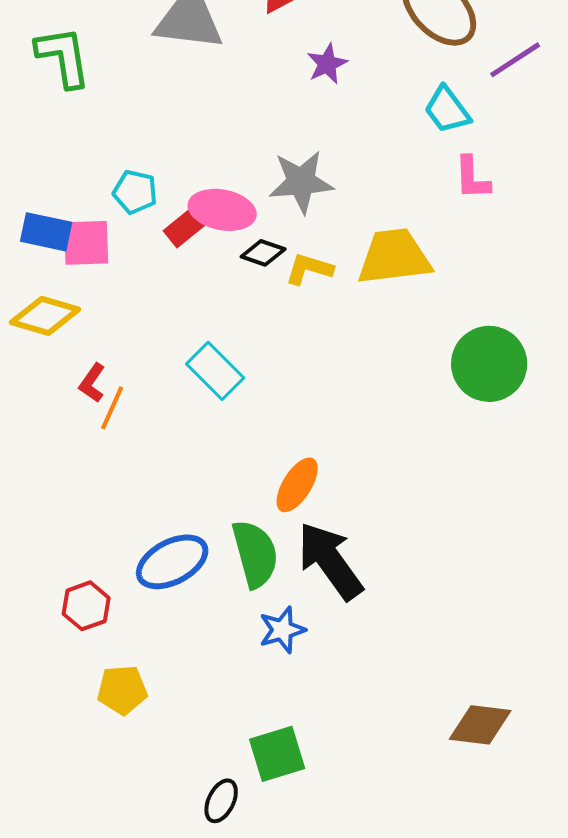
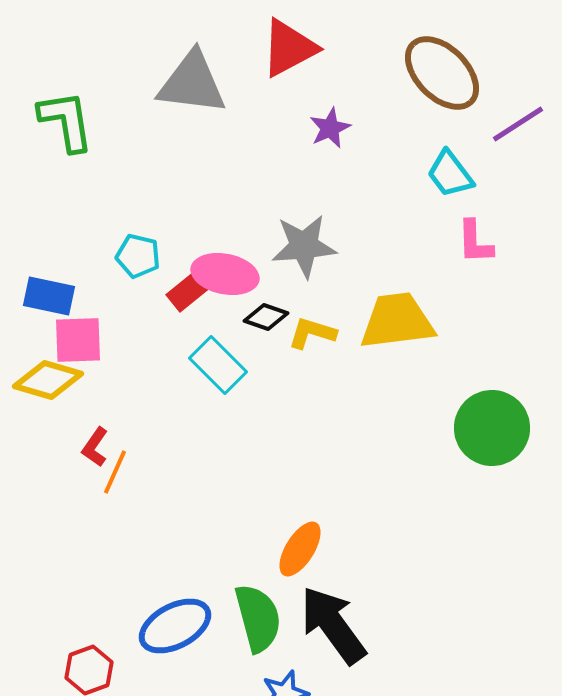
pink square: (86, 243) -> (78, 340), moved
cyan rectangle: (215, 371) -> (218, 365), moved

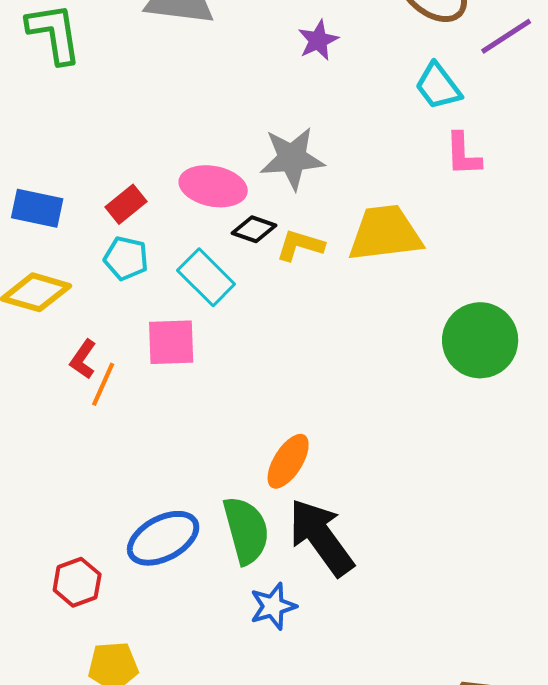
cyan pentagon: (138, 256) -> (126, 258), moved
red rectangle: (187, 292) -> (126, 204), moved
pink square: (78, 340) -> (171, 342), moved

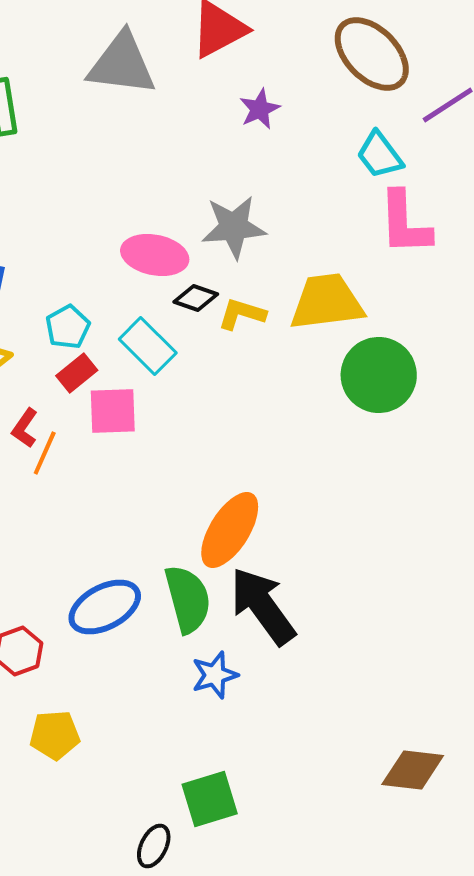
pink L-shape: (463, 154) -> (405, 223), size x1.5
red rectangle: (126, 204) -> (77, 373), moved
cyan pentagon: (126, 258) -> (68, 327), turned 30
green circle: (480, 340) -> (379, 375), moved
orange ellipse: (288, 461) -> (230, 530), size x1.4

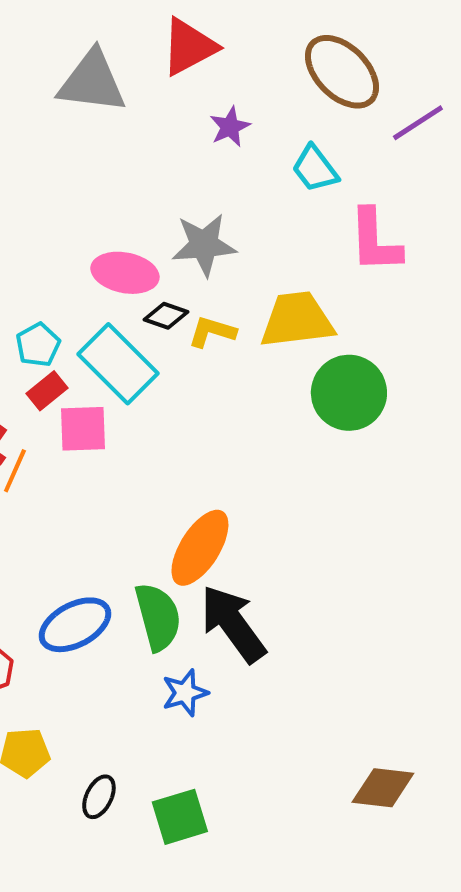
cyan trapezoid: (380, 155) -> (315, 169), moved
cyan rectangle: (148, 346) -> (118, 364), size x1.4
black ellipse: (154, 846) -> (99, 797), moved

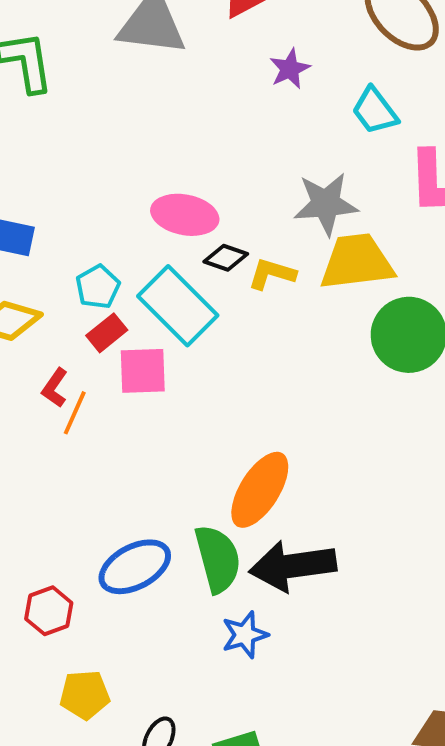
gray star: (204, 245) -> (326, 204), moved
black arrow: (233, 624) -> (293, 566), turned -62

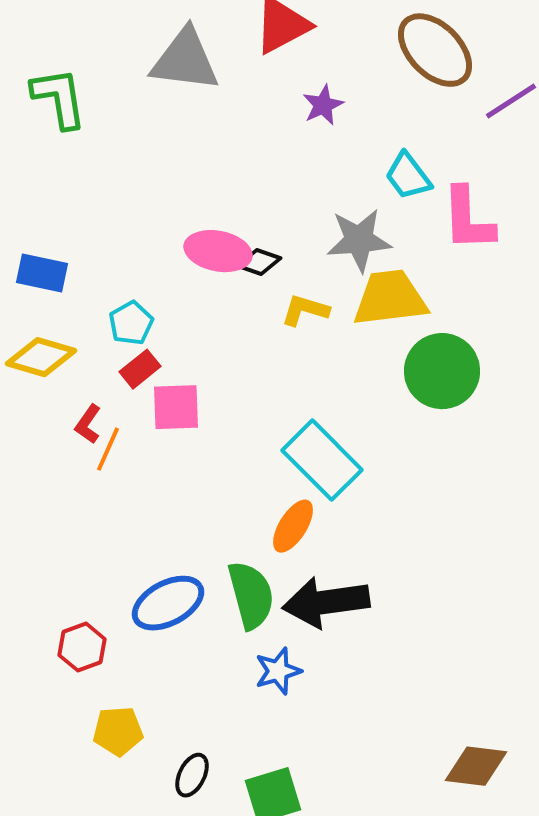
cyan trapezoid: (375, 111) -> (408, 176), moved
black diamond: (226, 258) -> (259, 262), moved
cyan rectangle: (178, 306) -> (322, 460), moved
orange ellipse: (260, 490) -> (293, 526), size x0.7

